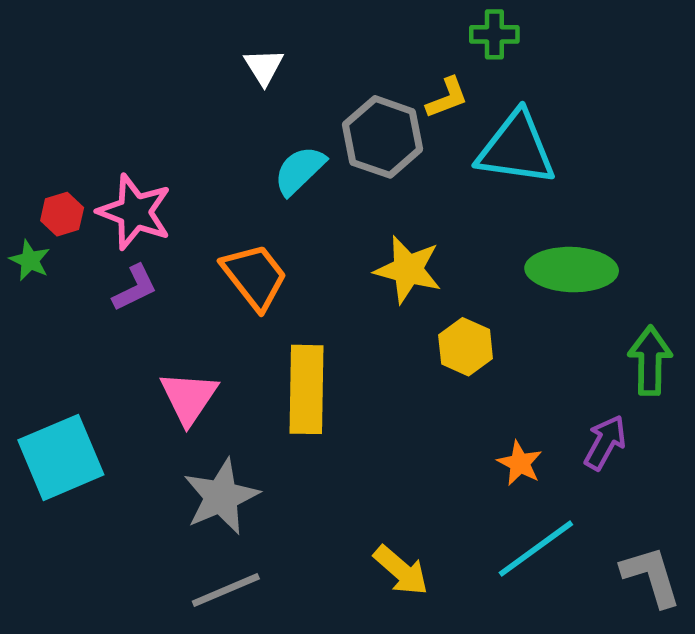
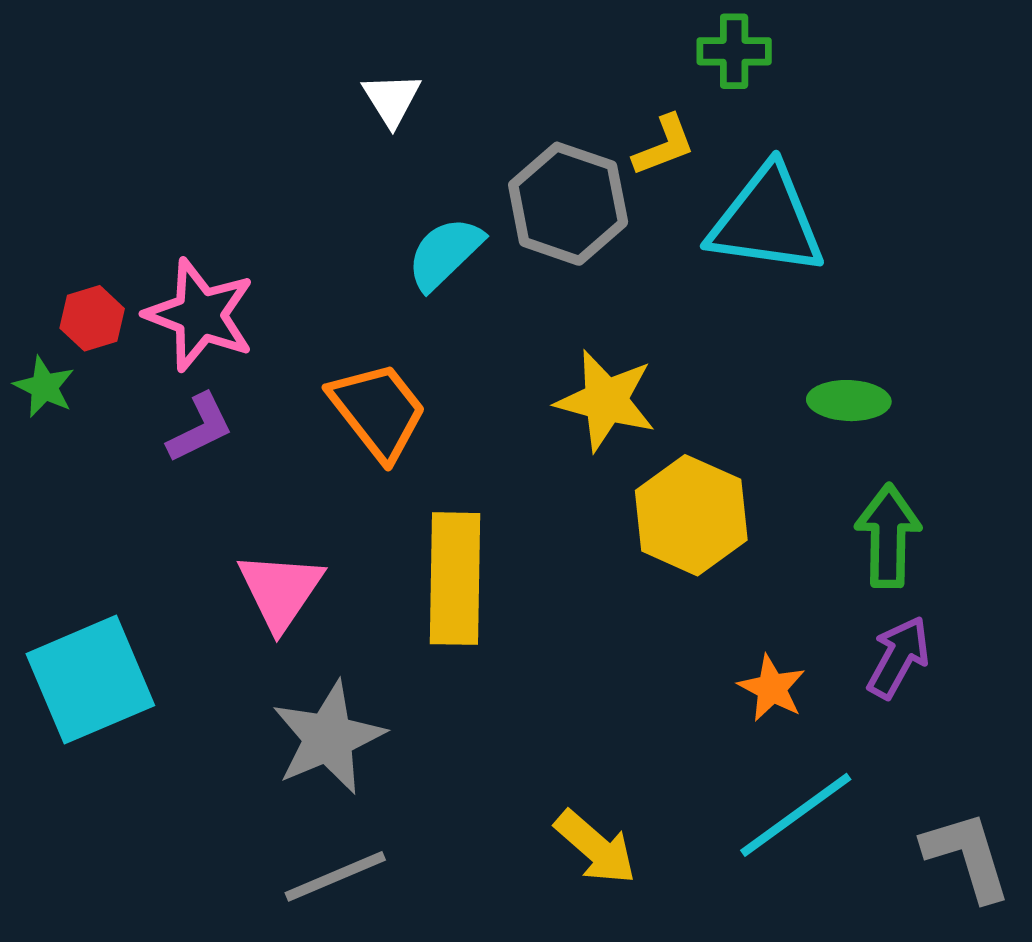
green ellipse: (572, 270) -> (849, 401), size x0.6
yellow hexagon: (466, 347) -> (691, 515), size x1.4
green arrow: (650, 361) -> (888, 536), moved

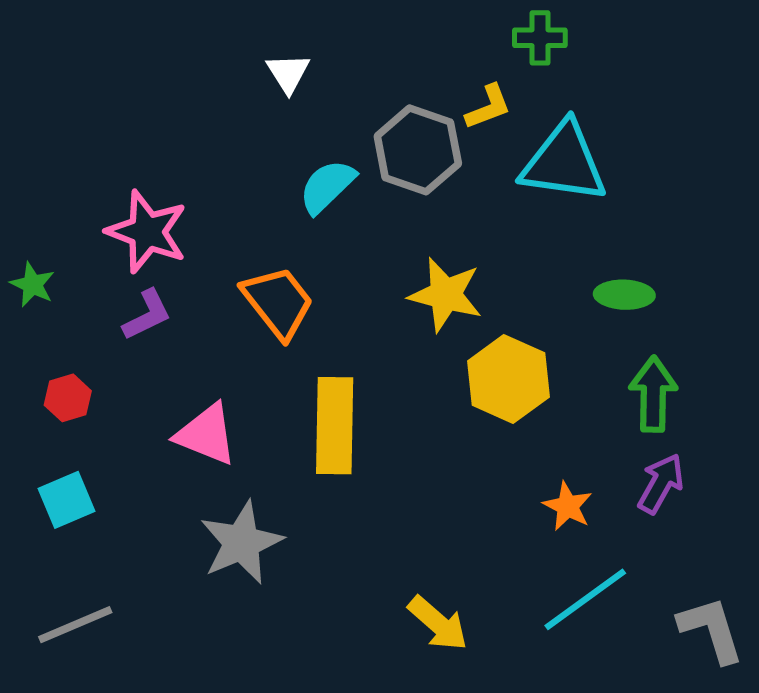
red hexagon: (92, 318) -> (68, 398), moved
pink triangle: (280, 591) -> (206, 434), turned -42
cyan square: (90, 680) -> (66, 500), size x0.6
gray line: (335, 876) -> (75, 625), moved

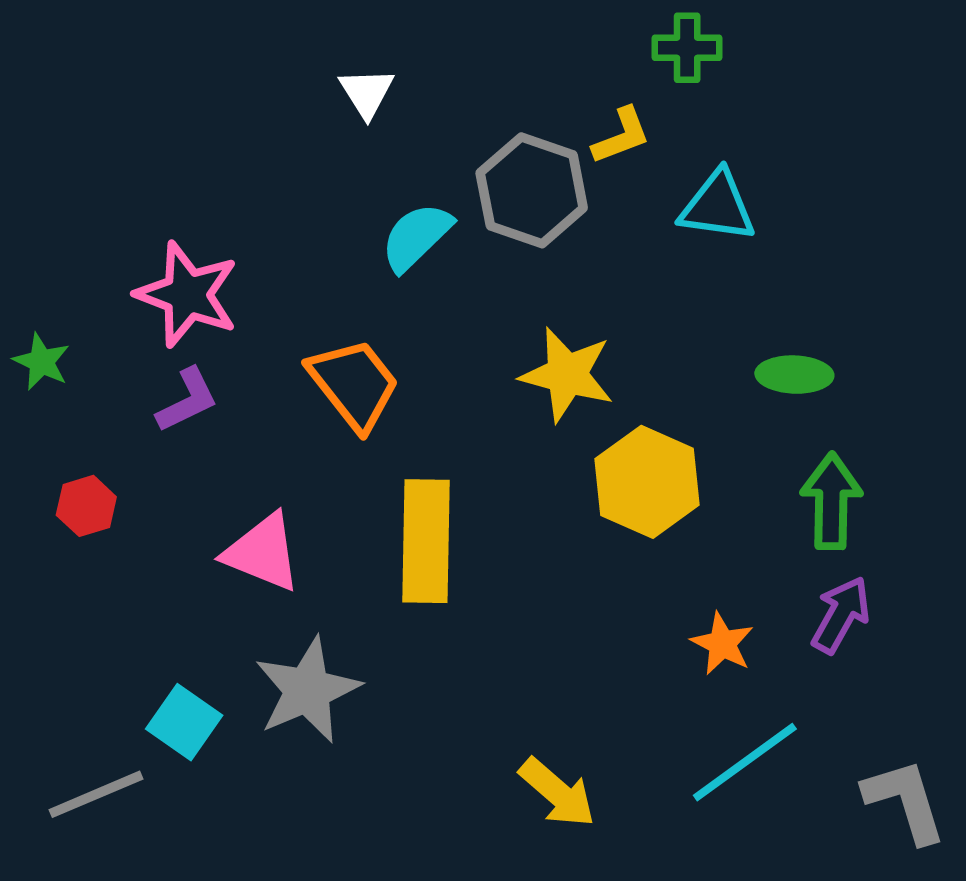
cyan triangle: (564, 162) -> (718, 206), size x0.7
cyan square: (66, 500) -> (184, 722), moved, turned -32

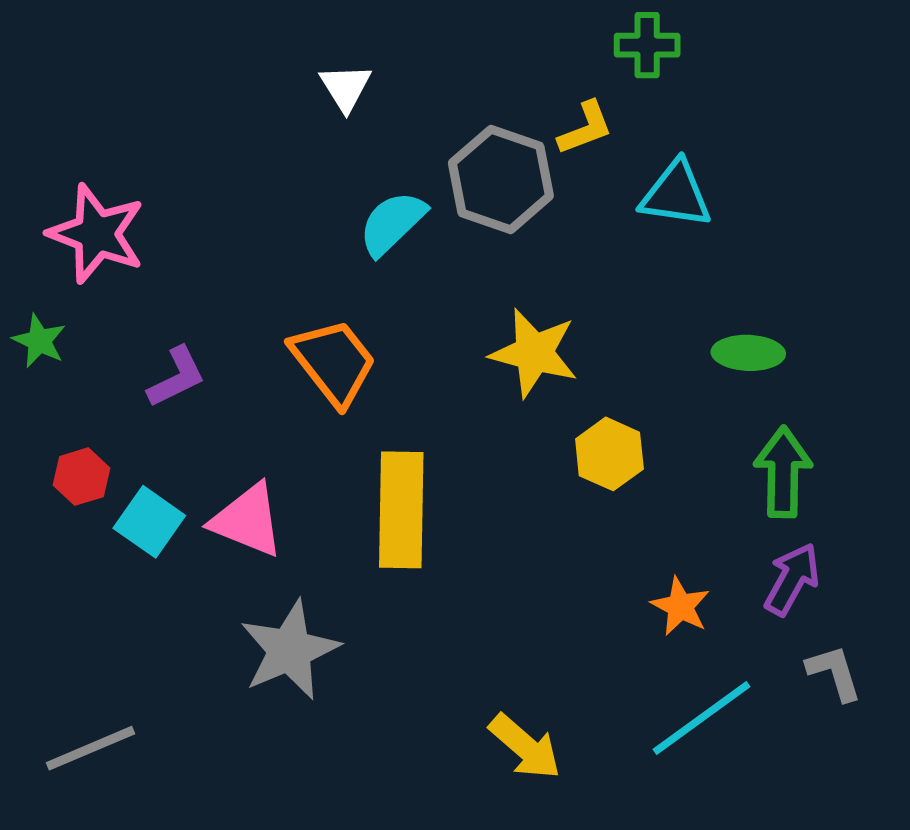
pink star: (187, 294) -> (97, 234), moved
yellow hexagon: (647, 482) -> (609, 454), size x0.7
cyan square: (184, 722) -> (149, 522), moved
gray L-shape: (905, 801) -> (834, 673), moved, size x0.7

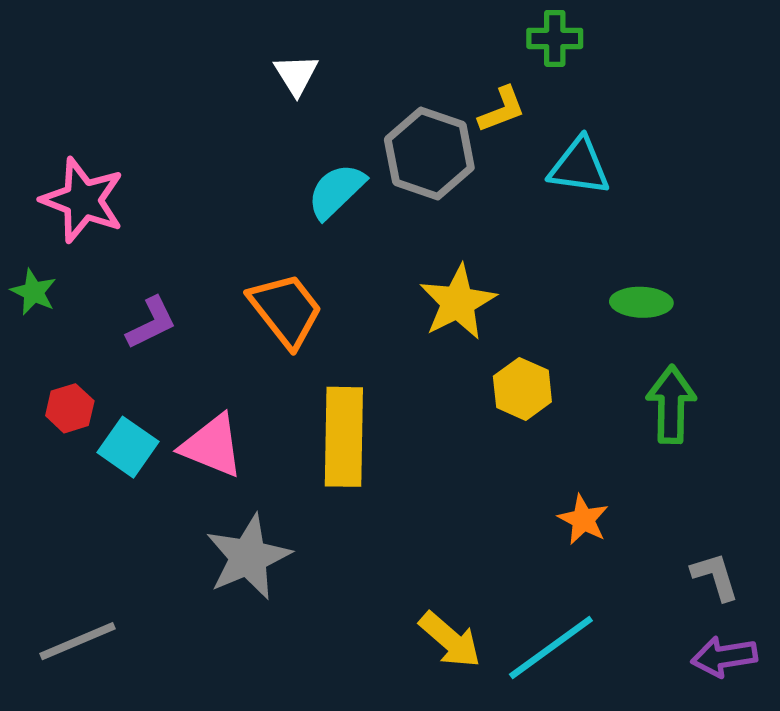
yellow star: (534, 353) -> (458, 302), turned 30
purple arrow: (792, 579) -> (724, 657), moved, turned -128
cyan line: (702, 718) -> (551, 648), moved

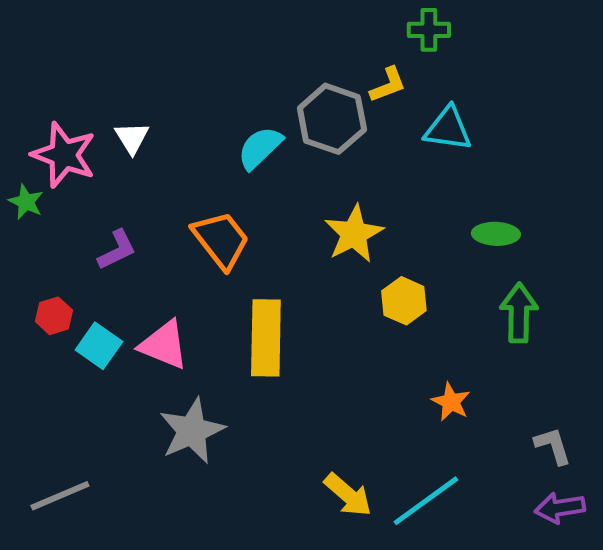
white triangle: (296, 75) -> (132, 138), moved
green star: (34, 292) -> (26, 202), moved

